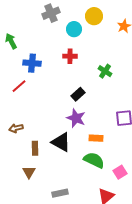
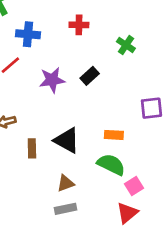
purple star: (76, 118) -> (52, 80), moved, turned -30
brown triangle: (29, 172) -> (66, 183), moved, turned 40
pink square: (120, 172) -> (134, 186), moved

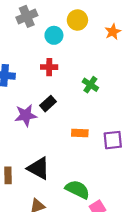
black rectangle: (90, 76) -> (48, 104), moved
orange rectangle: (114, 135) -> (80, 133), moved

